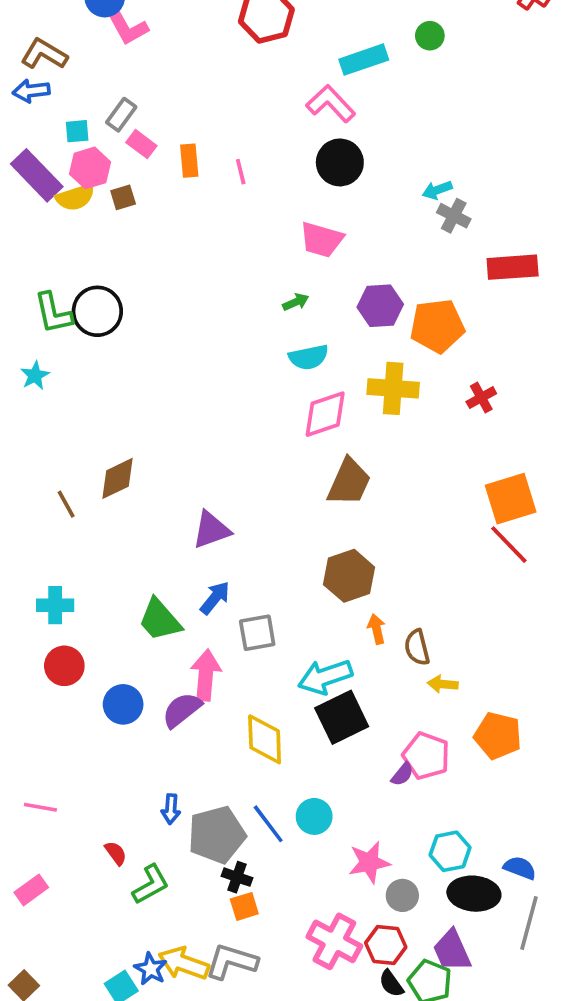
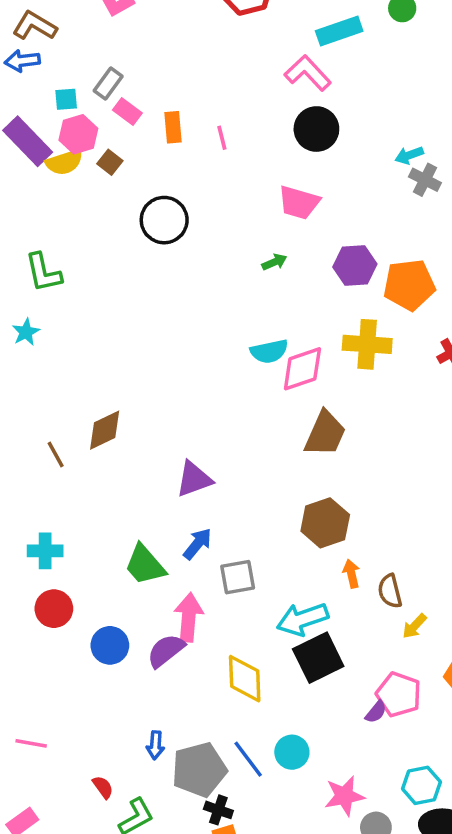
brown square: (123, 197) -> (110, 162), turned -35
black circle: (97, 311) -> (164, 220), moved
cyan semicircle: (309, 357) -> (269, 351), moved
yellow arrow: (443, 684) -> (414, 626), turned -52

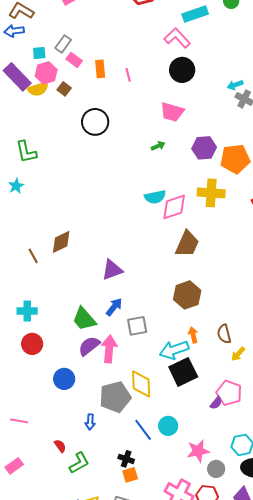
orange arrow: (351, 574) -> (193, 335), moved
blue circle: (110, 645) -> (64, 379), moved
purple semicircle: (166, 651) -> (89, 346), moved
gray pentagon: (199, 770) -> (115, 397), moved

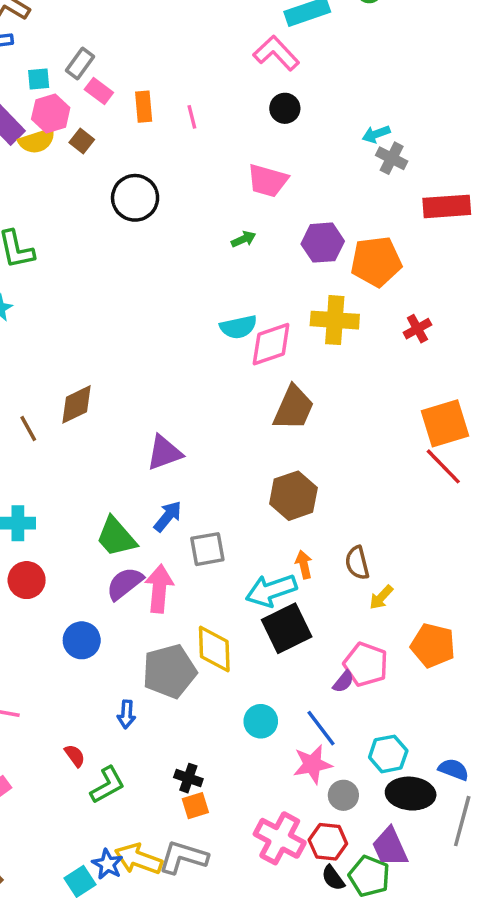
black circle: (182, 70) -> (285, 108), size x0.7
blue line: (143, 430) -> (321, 728), moved

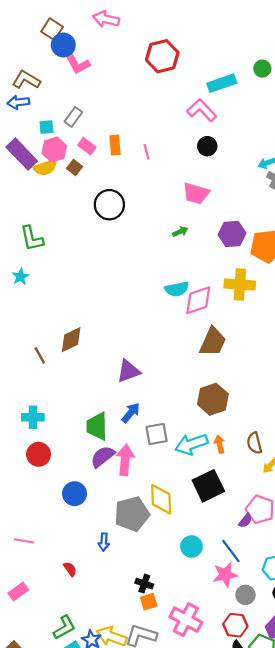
pink rectangle: (99, 91) -> (87, 146), moved
green trapezoid: (116, 537) -> (97, 426), turned 40
cyan arrow: (271, 590) -> (191, 444), moved
green L-shape: (108, 785) -> (64, 627), moved
pink cross: (280, 838) -> (186, 620), moved

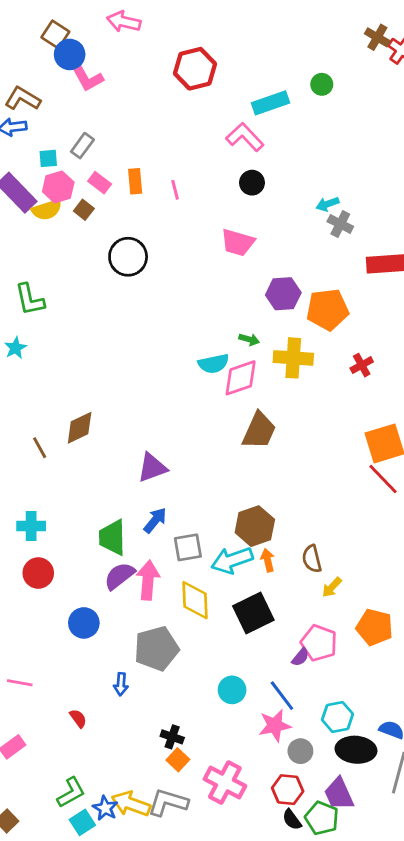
green arrow: (180, 232) -> (249, 339), moved, turned 40
brown hexagon: (213, 399) -> (255, 526), moved
yellow diamond: (161, 499) -> (195, 600), moved
orange square: (149, 602) -> (178, 760), turned -30

